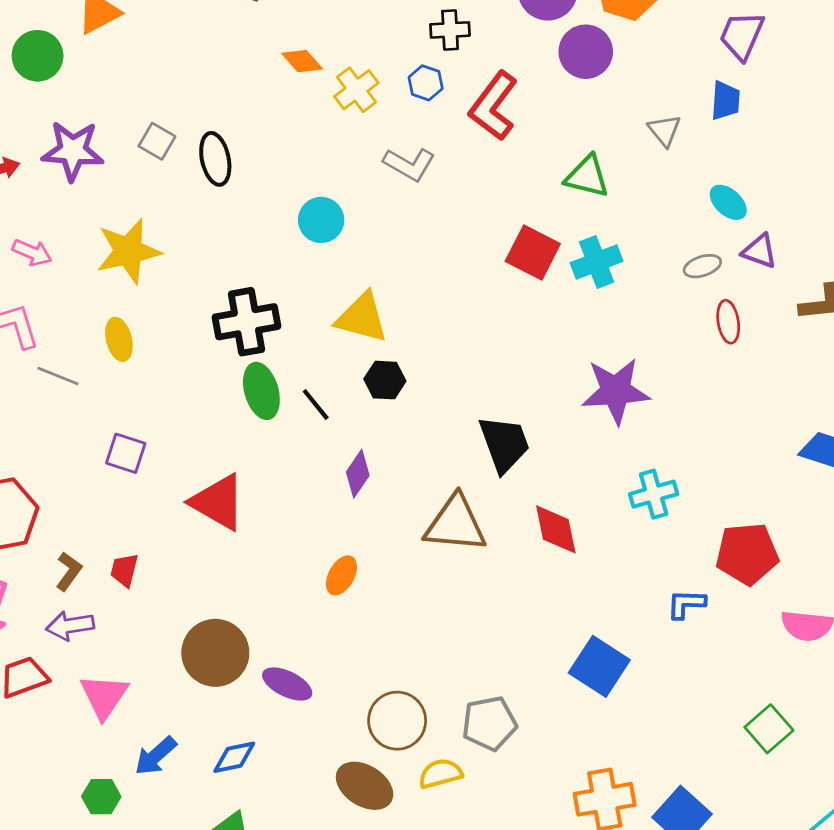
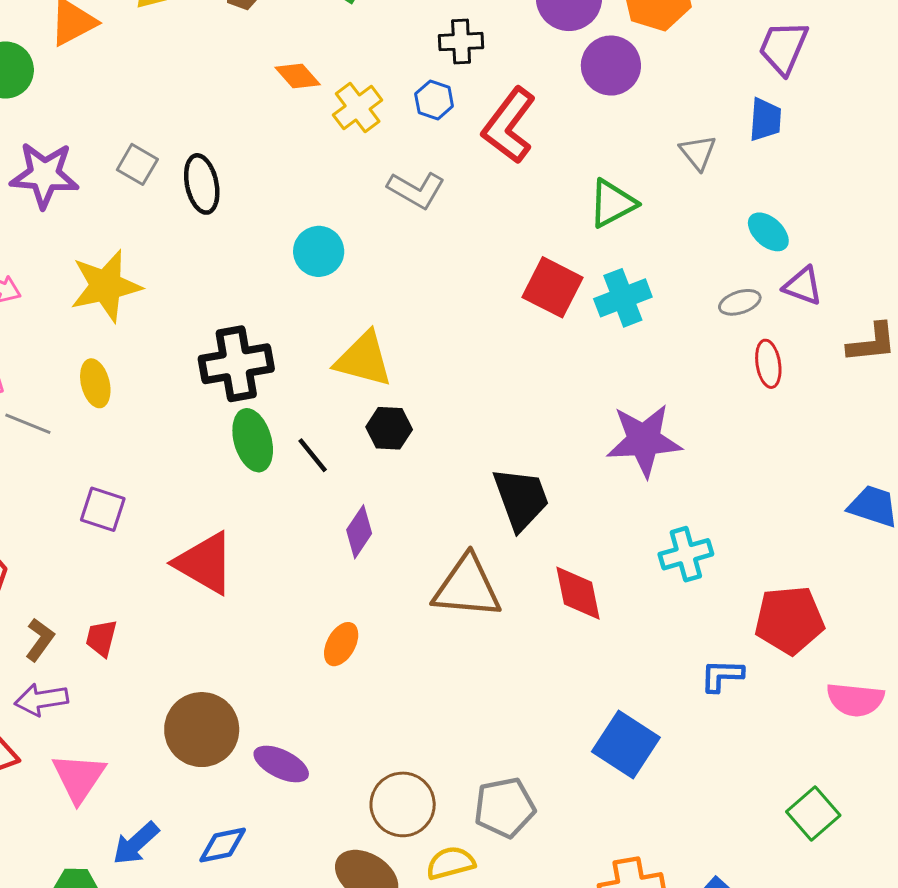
green triangle: (587, 177) -> (612, 203), turned -42

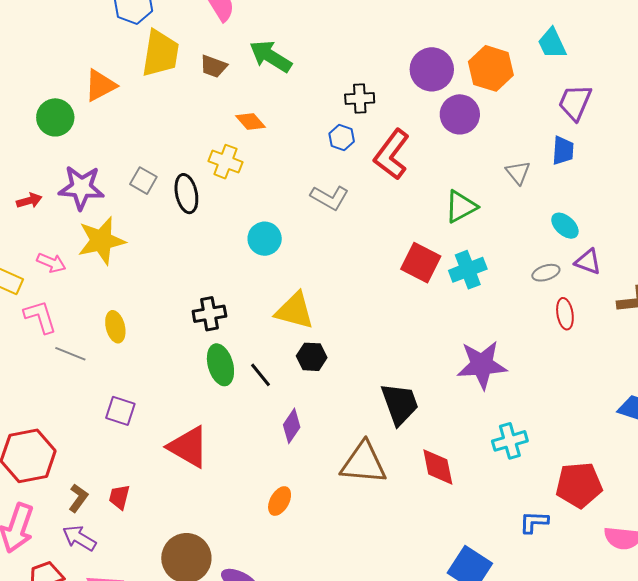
yellow cross: (358, 107) -> (225, 162), moved, turned -32
yellow star: (106, 286) -> (101, 241), moved
black cross: (236, 364) -> (209, 314), size x0.7
purple arrow: (41, 700) -> (79, 538), turned 40

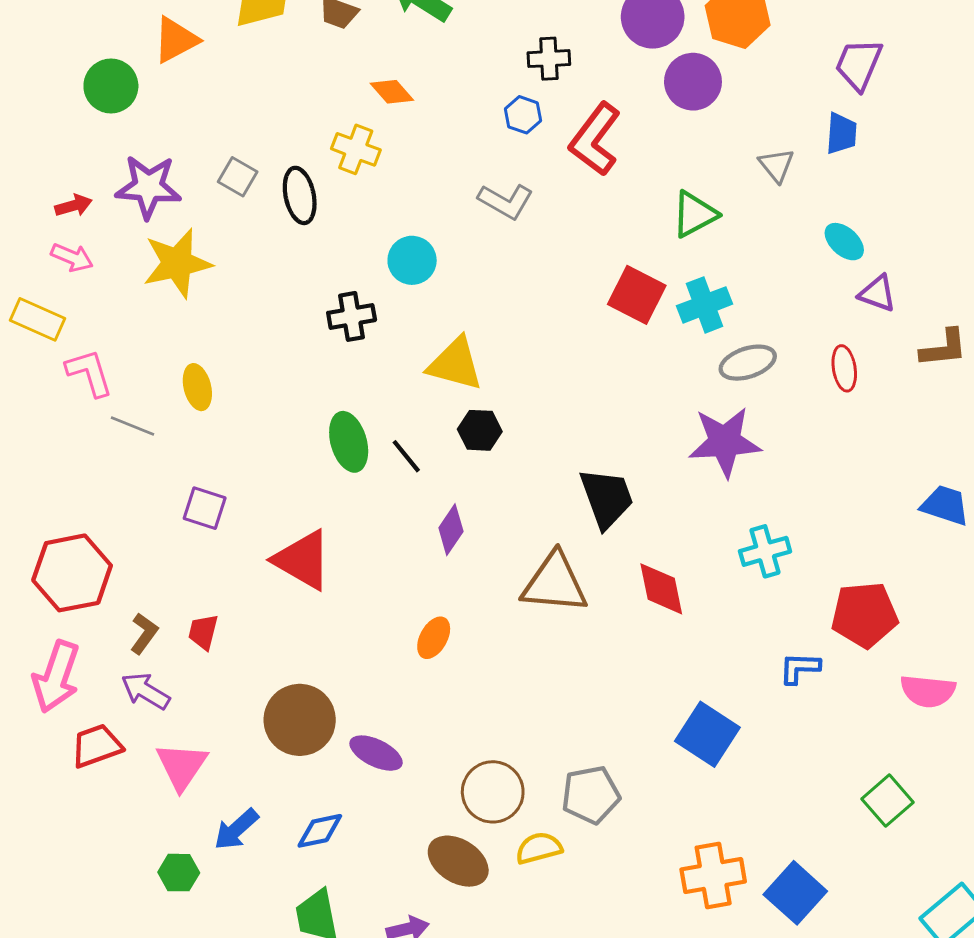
pink arrow: (51, 263) -> (72, 257), moved
gray ellipse: (546, 273) -> (748, 363), moved, size x1.4
black cross: (209, 314) -> (352, 316), moved

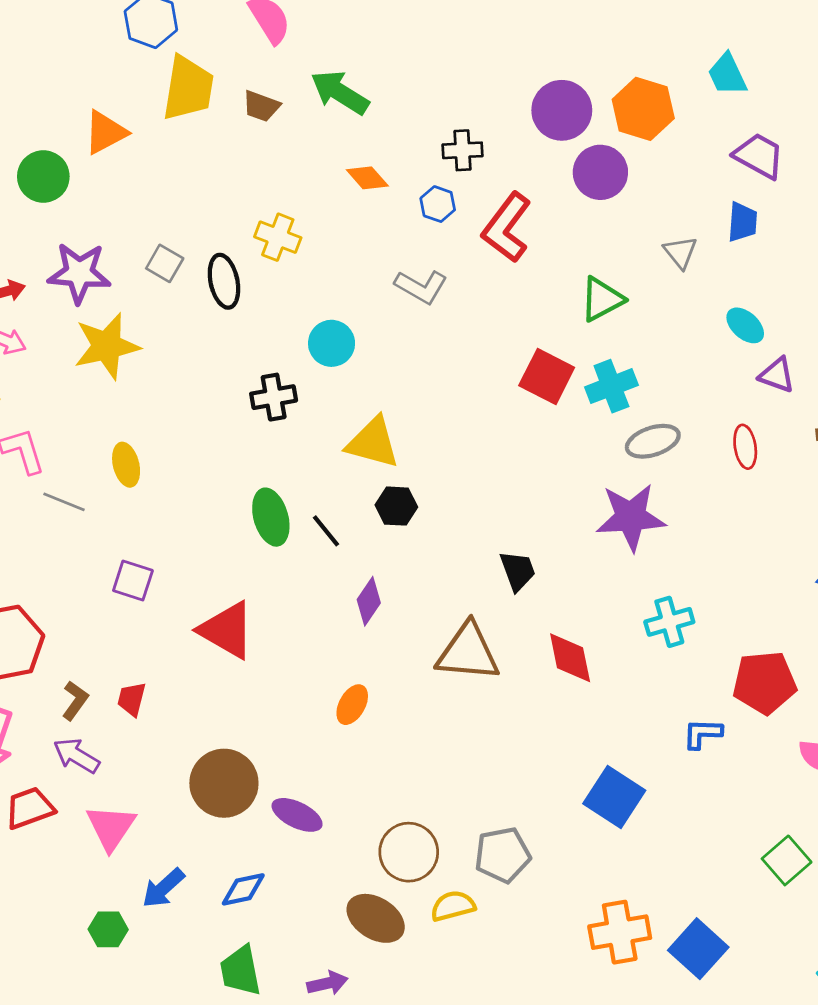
purple trapezoid: (859, 64) -> (759, 156), turned 96
orange diamond: (392, 92) -> (367, 178), moved
black trapezoid: (607, 498) -> (518, 571), size x0.7

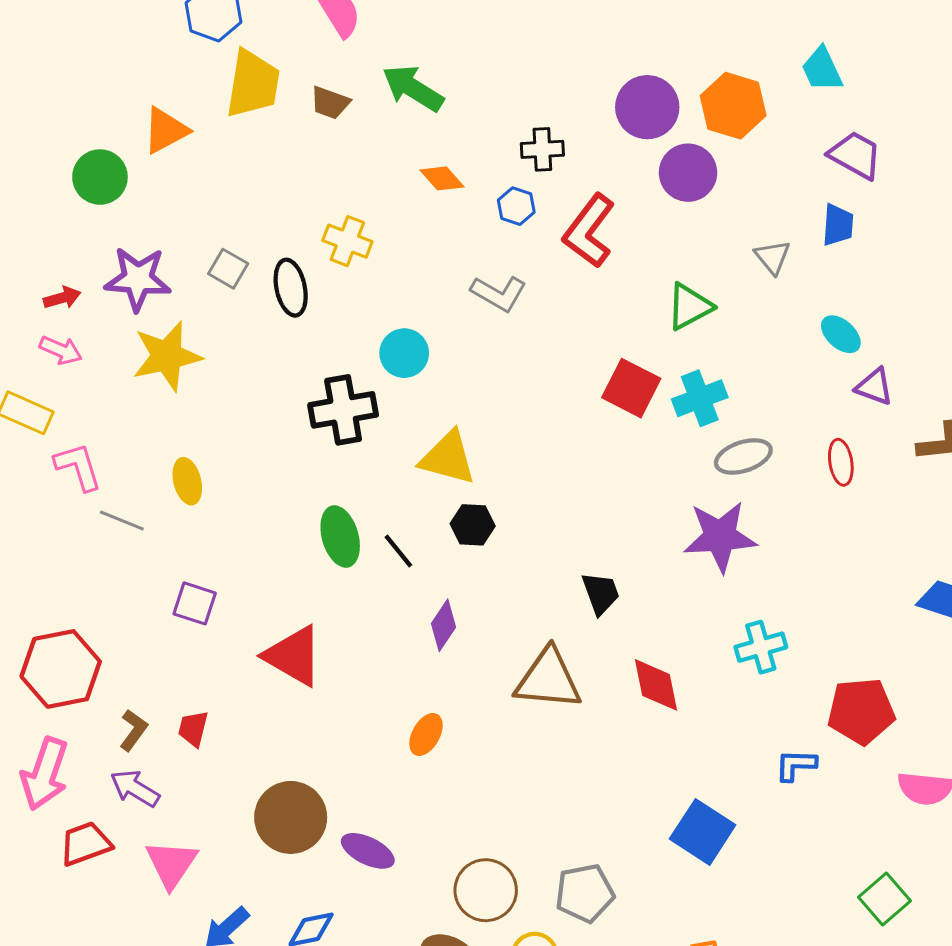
black cross: (274, 397) -> (343, 410), size x1.4

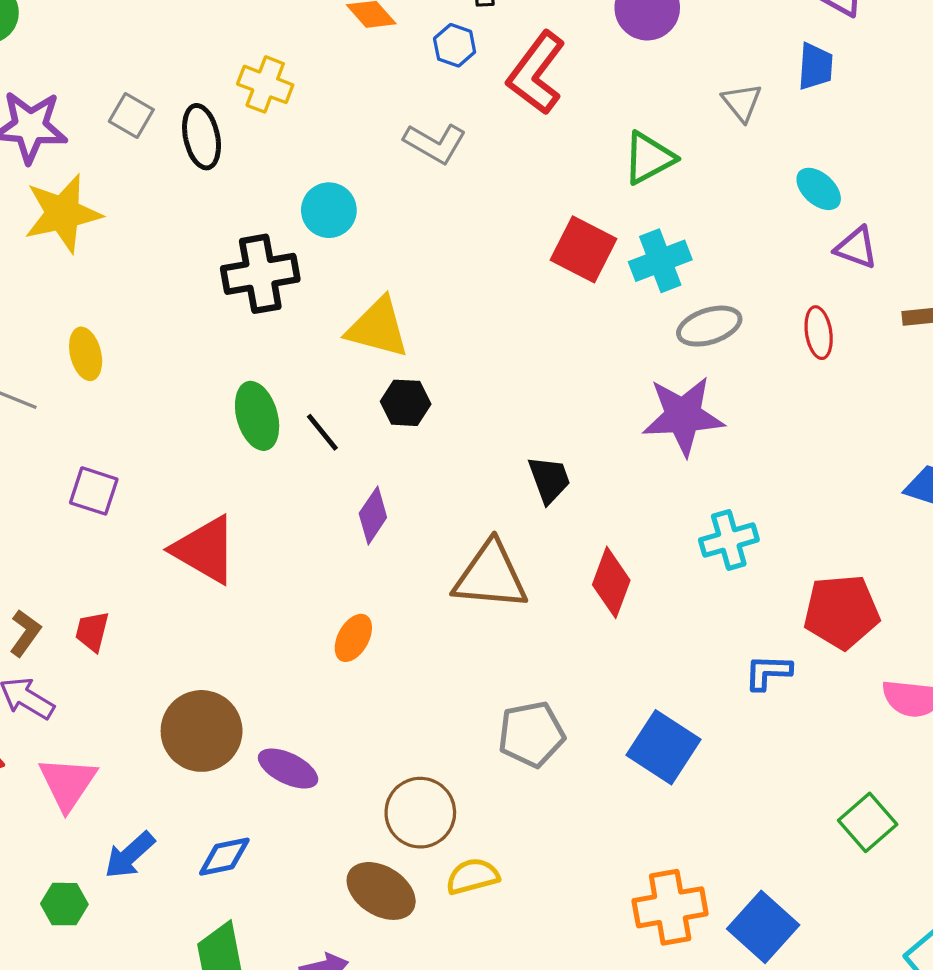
red diamond: (656, 685) -> (611, 582), turned 32
gray pentagon: (585, 893) -> (531, 734), moved

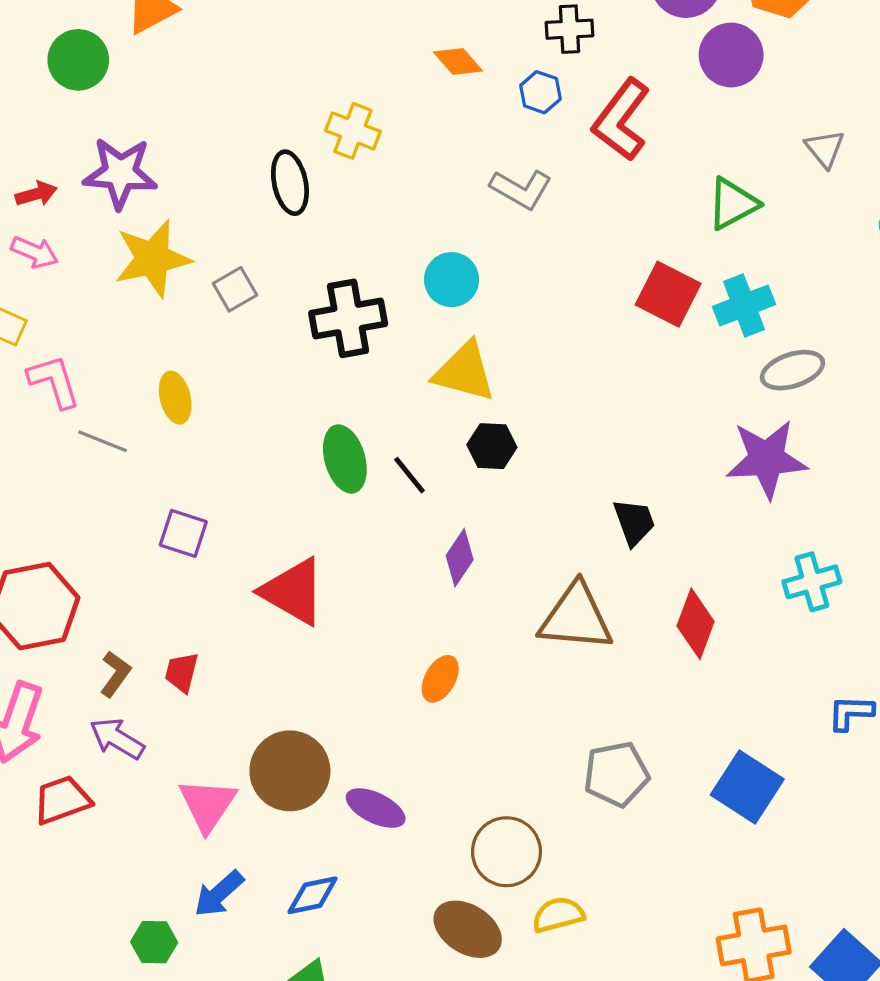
gray square: (131, 115) -> (235, 289), moved, turned 30
cyan circle: (329, 210) -> (452, 280), moved
pink triangle: (68, 783) -> (208, 805), moved

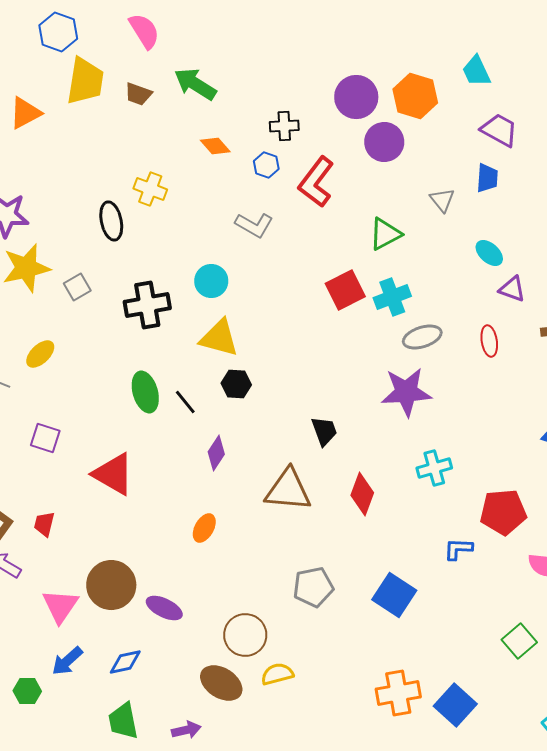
red square: (668, 294) -> (345, 290), turned 36
yellow ellipse: (175, 398) -> (40, 354), turned 60

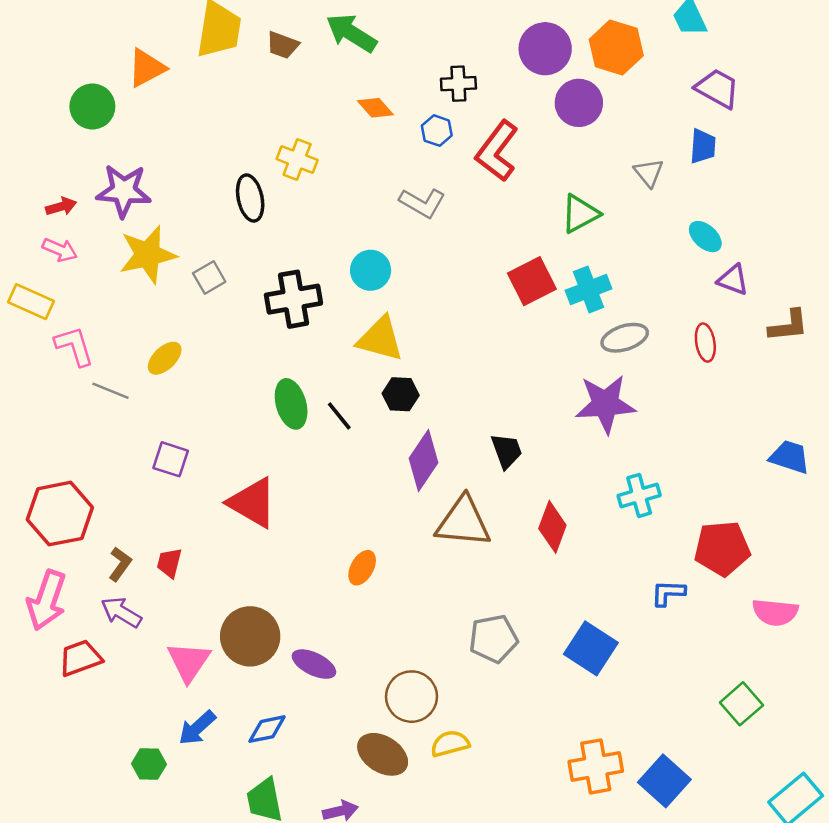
purple diamond: (216, 453) -> (424, 461), moved, size x1.4

